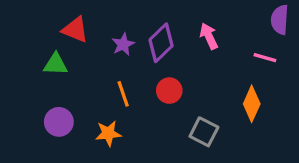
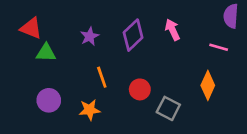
red triangle: (75, 30) -> (31, 28), moved
purple star: (123, 44) -> (90, 36), moved
red circle: (169, 91) -> (140, 89), moved

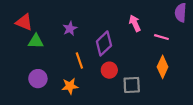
purple diamond: (133, 35) -> (104, 43), moved
pink line: (219, 47) -> (161, 37), moved
gray square: (168, 108) -> (132, 85), turned -30

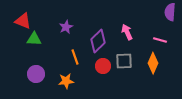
pink arrow: (135, 23) -> (127, 32), moved
pink line: (161, 37) -> (160, 40), moved
gray square: (132, 85) -> (124, 61), moved

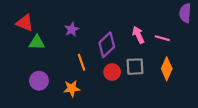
pink line: (160, 40) -> (162, 38), moved

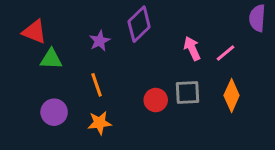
pink line: (162, 38) -> (225, 53), turned -56
purple diamond: (107, 45) -> (139, 24), moved
orange line: (82, 62) -> (97, 85), moved

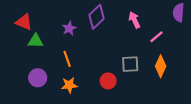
pink arrow: (192, 48) -> (134, 20), moved
red circle: (156, 100) -> (108, 81), moved

